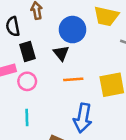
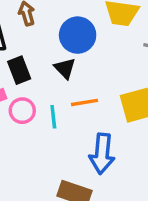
cyan line: (27, 117) -> (53, 117), moved

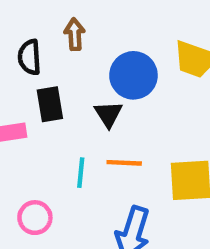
pink circle: (22, 111) -> (35, 218), moved

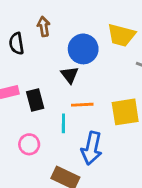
black rectangle: (50, 104) -> (35, 100), moved
cyan line: (81, 173) -> (63, 123), moved

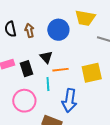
brown arrow: (44, 26) -> (29, 31), moved
black triangle: (70, 75) -> (46, 57), moved
pink circle: (29, 144) -> (24, 101), size x1.5

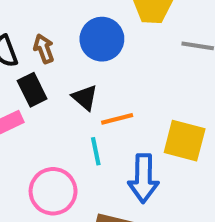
black rectangle: (26, 69) -> (32, 90), moved
yellow square: (92, 73) -> (185, 141), moved, turned 35

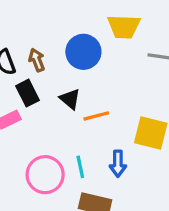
cyan line: (96, 151) -> (80, 167), moved
blue arrow: (143, 178) -> (118, 164), size x0.7

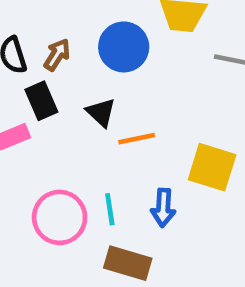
brown arrow: (37, 60) -> (57, 55), turned 50

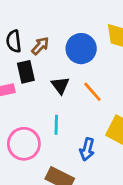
orange line: (137, 139) -> (92, 92), moved, turned 50
cyan line: (110, 209) -> (56, 125), moved

